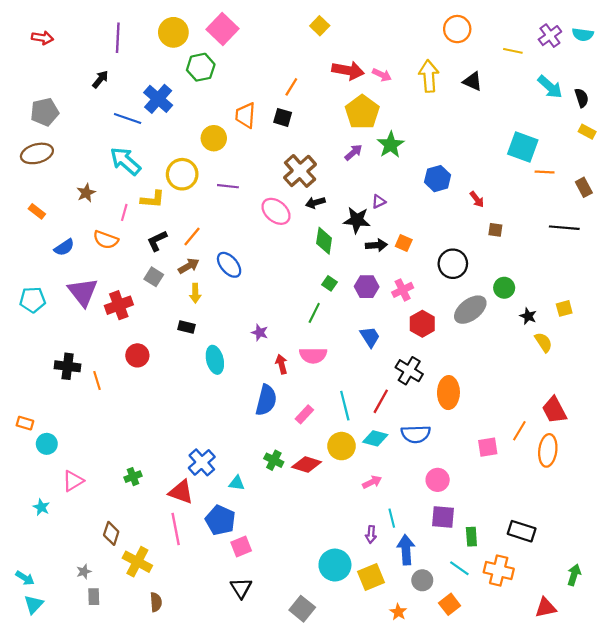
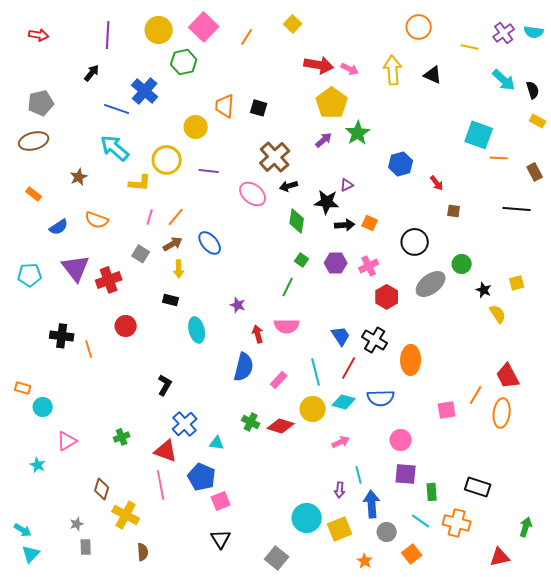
orange line: (291, 87) -> (247, 37), moved
pink line: (124, 212) -> (150, 217), moved
black L-shape: (157, 241) -> (165, 385), moved, turned 145
blue trapezoid: (370, 337) -> (341, 336), moved

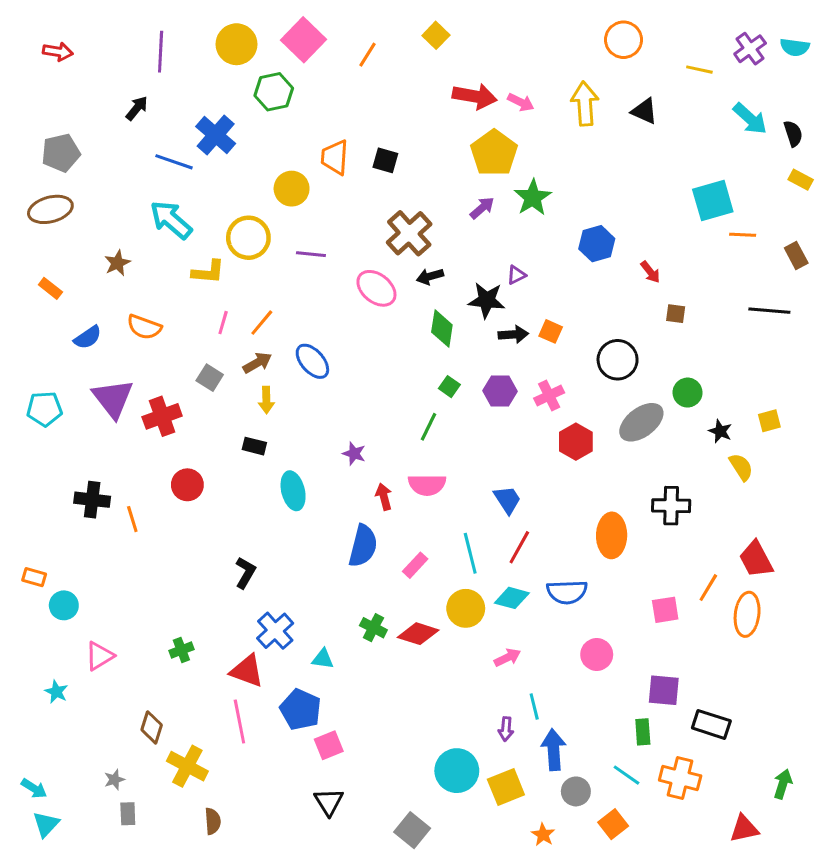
cyan square: (479, 135) -> (713, 201), turned -36
black cross: (375, 340) -> (671, 506), moved, turned -30
purple square: (406, 474) -> (664, 690), moved

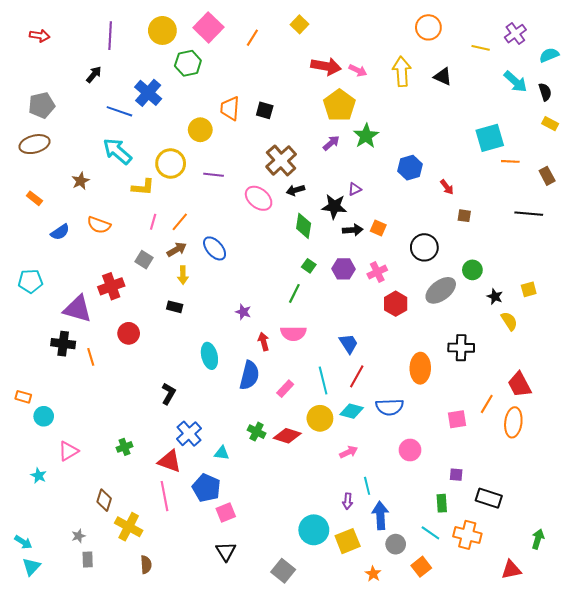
cyan semicircle: (795, 47) -> (549, 55), moved, turned 150
purple triangle: (113, 398) -> (77, 309), moved, turned -36
cyan ellipse: (293, 491) -> (209, 356), moved
purple square: (664, 690) -> (456, 475), size x0.6

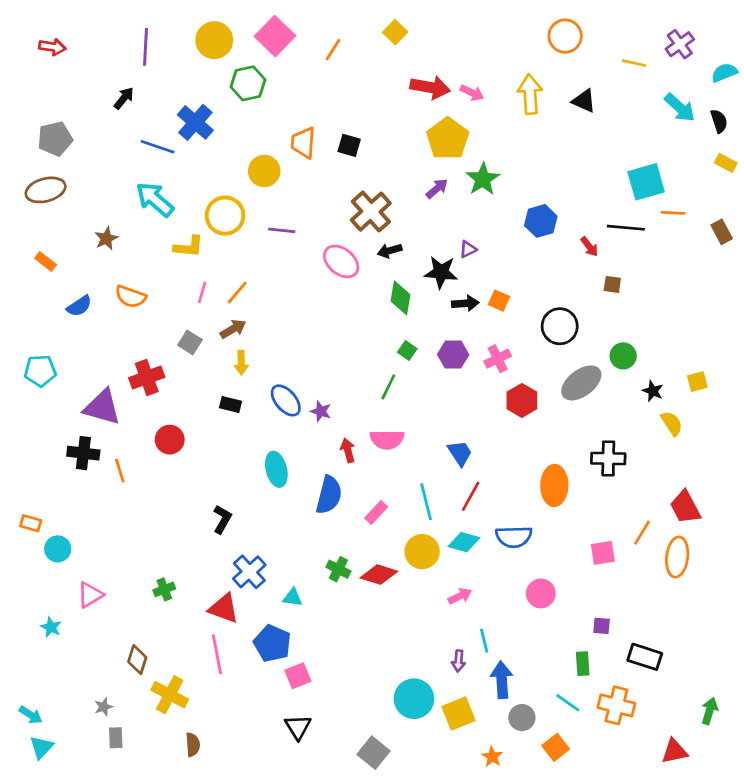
black line: (529, 214) -> (626, 228), moved
blue ellipse: (215, 248) -> (286, 400), moved

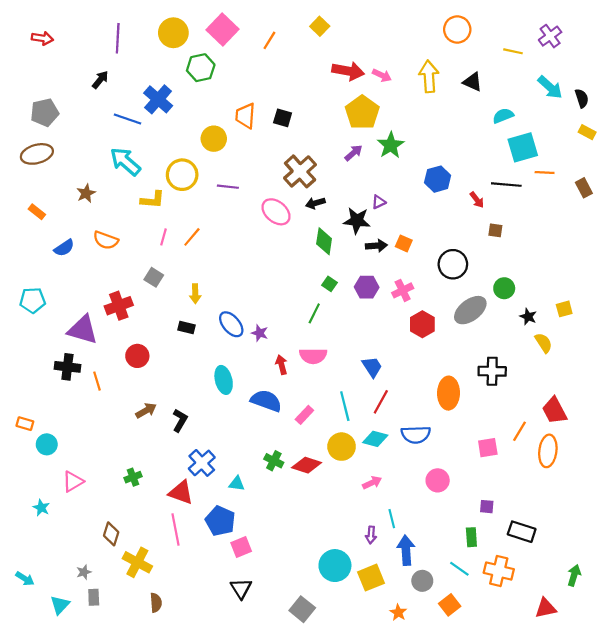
cyan semicircle: (724, 73) -> (503, 116), moved
brown arrow: (233, 329) -> (146, 411), moved
blue semicircle: (329, 495) -> (266, 401), turned -84
cyan triangle: (42, 747) -> (60, 605), moved

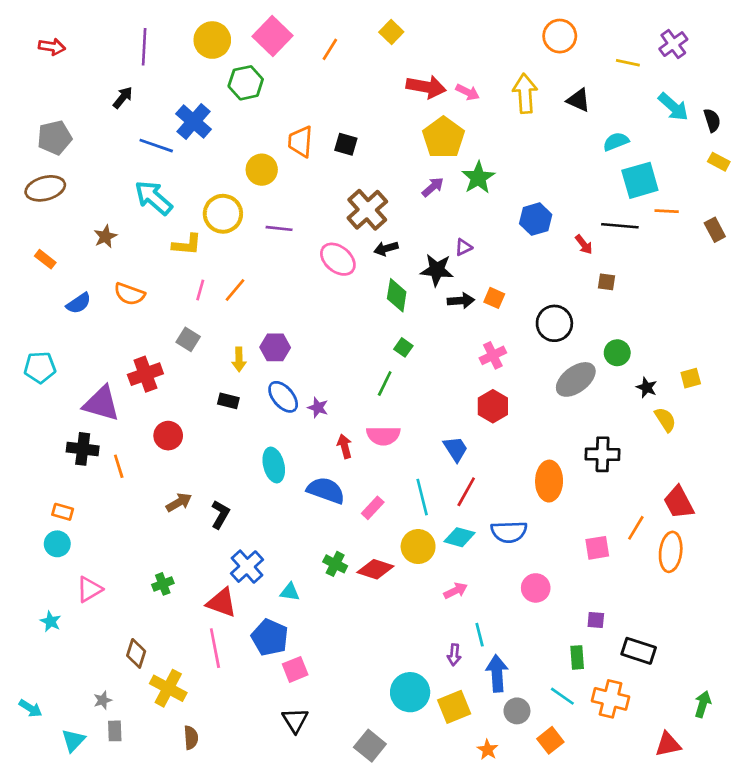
purple hexagon: (367, 287) -> (275, 347), moved
red hexagon: (422, 324) -> (493, 406), moved
orange rectangle: (25, 424) -> (63, 512), moved

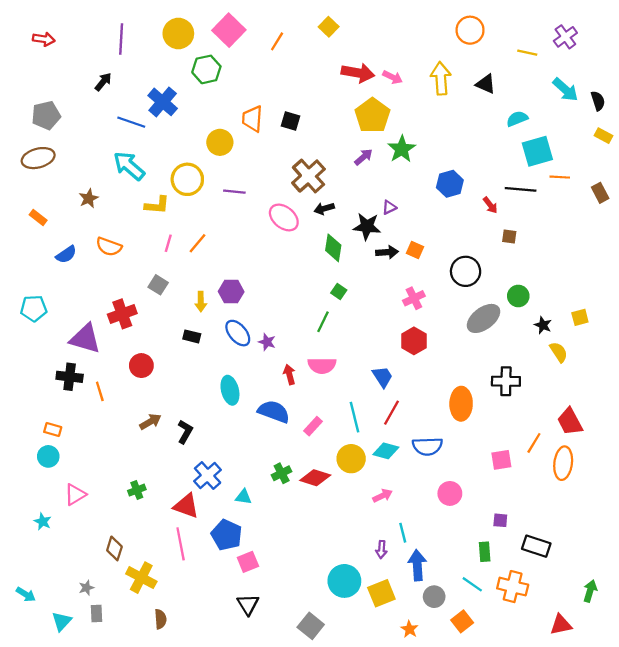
green cross: (335, 564) -> (282, 473), turned 36

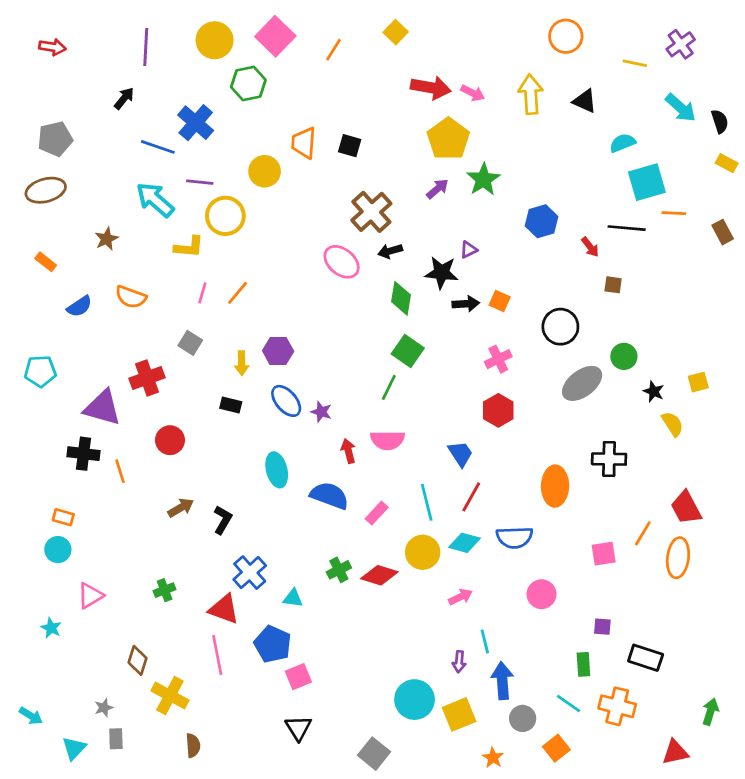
purple line: (234, 192) -> (200, 182), moved
green square: (339, 292) -> (408, 351), size x1.6

